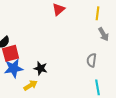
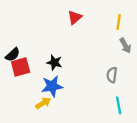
blue star: (14, 68) -> (52, 86), moved
black star: (41, 68) -> (54, 63), moved

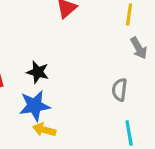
yellow arrow: (43, 103) -> (44, 130), moved, turned -133

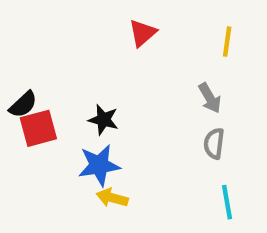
gray arrow: (139, 48) -> (210, 98), moved

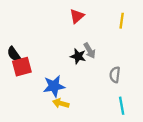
gray arrow: (210, 98) -> (90, 51), moved
black semicircle: (23, 104) -> (14, 54), turned 98
black star: (103, 120) -> (78, 56), moved

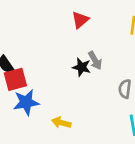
blue star: (54, 86) -> (26, 102), moved

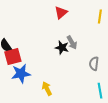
yellow arrow: (61, 123) -> (47, 89), turned 48

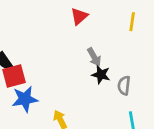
black star: (62, 48) -> (101, 75), moved

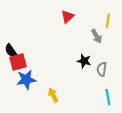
gray arrow: (94, 57) -> (97, 36), moved

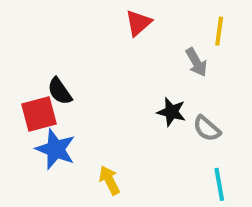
black semicircle: (11, 51) -> (60, 91), moved
gray semicircle: (102, 69) -> (207, 128), turned -56
blue star: (26, 80) -> (56, 149), turned 30

